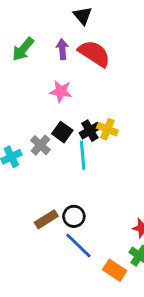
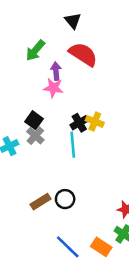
green arrow: (23, 49) -> (35, 50), moved
purple arrow: (62, 49) -> (56, 71), moved
black square: (62, 132) -> (34, 120), moved
blue line: (78, 245) -> (68, 247), moved

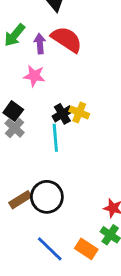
purple arrow: (56, 71) -> (40, 44), moved
black circle: (65, 199) -> (47, 197), size x1.5

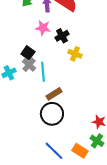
black cross: (62, 114) -> (62, 36), moved
cyan line: (55, 138) -> (43, 72), moved
brown rectangle: (20, 200) -> (54, 94), moved

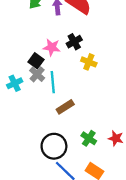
pink star: (43, 28) -> (52, 47), moved
black circle: (52, 114) -> (54, 146), moved
green cross: (97, 141) -> (89, 138), moved

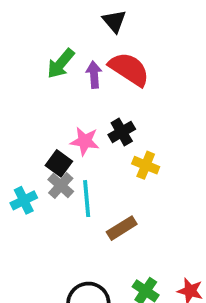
brown rectangle: (65, 107) -> (122, 228), moved

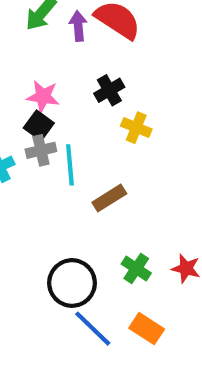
pink star: (85, 141) -> (43, 96), moved
gray cross: (61, 186) -> (41, 150), turned 35

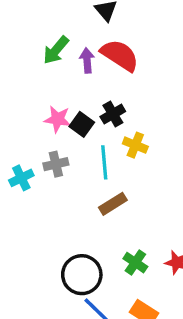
black square: (39, 125) -> (82, 124), moved
cyan line: (70, 165) -> (104, 162), moved

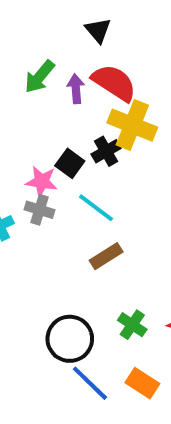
pink star: (58, 119) -> (42, 182), moved
yellow cross: (135, 145) -> (132, 125), moved, size x1.6
cyan line: (104, 162) -> (96, 208), turned -48
gray cross: (56, 164) -> (40, 210), turned 30

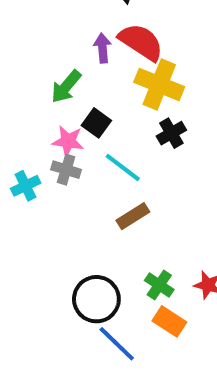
green arrow: (40, 77) -> (66, 87), moved
black cross: (106, 151) -> (171, 133), moved
orange rectangle: (142, 383) -> (169, 321), moved

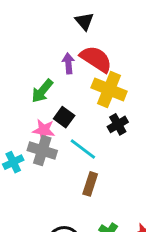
gray cross: (66, 170) -> (42, 151), size x1.4
brown rectangle: (133, 216) -> (90, 184), turned -40

